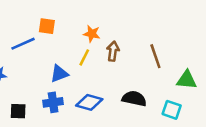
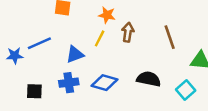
blue line: (23, 44) -> (39, 43), moved
cyan square: (172, 110) -> (186, 90), turned 30

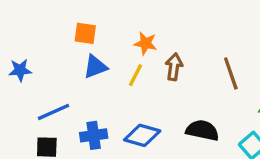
blue line: (39, 43) -> (54, 112), moved
blue triangle: (75, 54) -> (95, 67), moved
blue star: (15, 56) -> (20, 70), moved

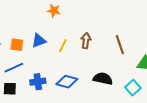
orange square: (85, 33) -> (17, 45), moved
orange star: (146, 43) -> (54, 11), moved

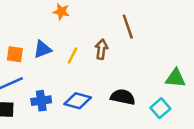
brown line: (120, 45) -> (128, 27), moved

